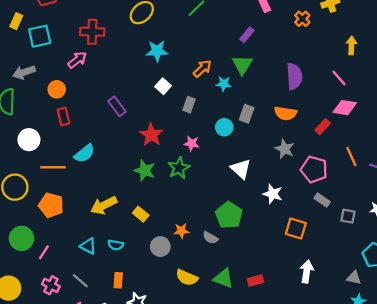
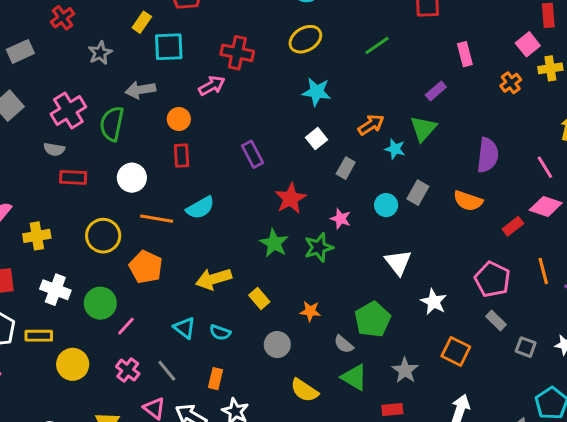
gray star: (285, 149) -> (405, 370), moved
orange star: (181, 231) -> (310, 311), moved
green triangle: (223, 278) -> (354, 377), moved

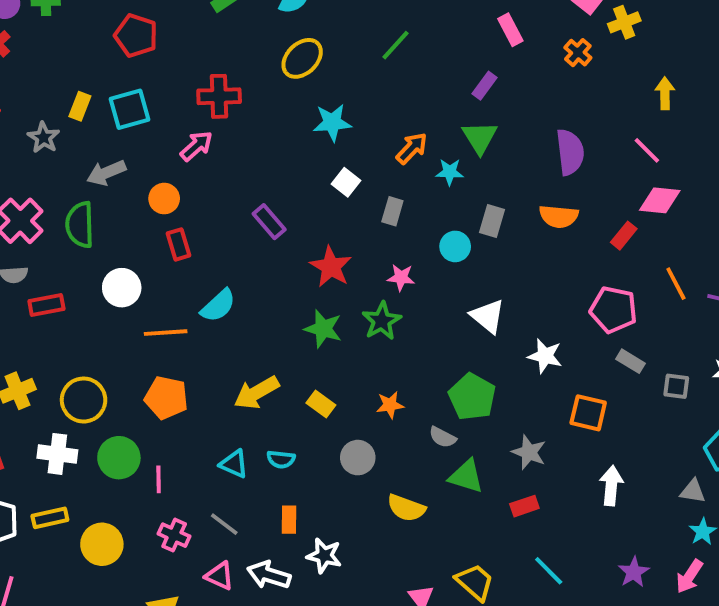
yellow rectangle: (142, 22) -> (80, 106), moved
yellow circle: (103, 236) -> (84, 400), moved
pink line: (126, 326) -> (159, 479), turned -30

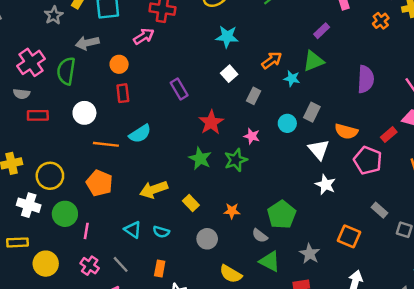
green triangle: (480, 137) -> (313, 61), turned 30
orange semicircle: (559, 216) -> (346, 131), moved
pink pentagon: (613, 310) -> (368, 160), moved
white triangle: (488, 316) -> (319, 150), moved
white star: (545, 356) -> (326, 185), moved

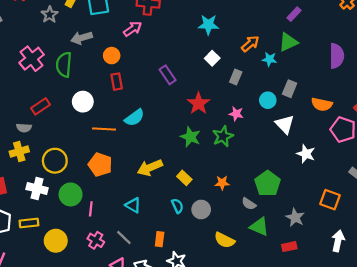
gray semicircle: (22, 94) -> (24, 128), moved
red rectangle: (38, 115) -> (41, 106), turned -30
white triangle: (319, 150) -> (285, 124), moved
cyan semicircle: (161, 232) -> (177, 206), moved, turned -128

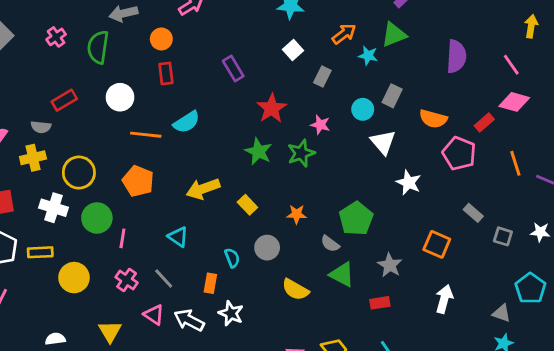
pink cross: (32, 59) -> (56, 37), size x0.6
cyan semicircle: (177, 206) -> (232, 258), moved

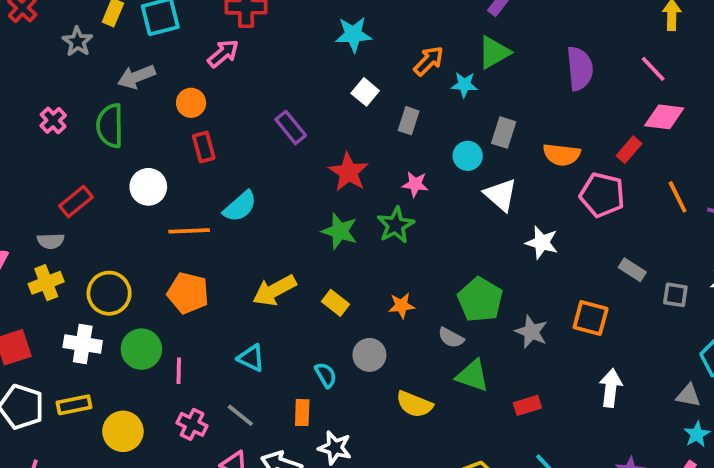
gray star: (390, 265) -> (531, 332), moved

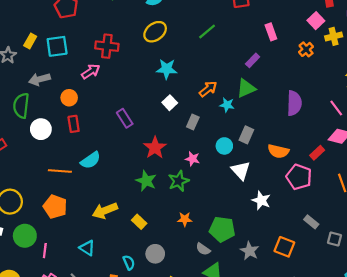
white circle: (148, 187) -> (41, 129), moved
green pentagon: (480, 300) -> (222, 229), turned -30
orange star: (402, 306) -> (185, 219), moved

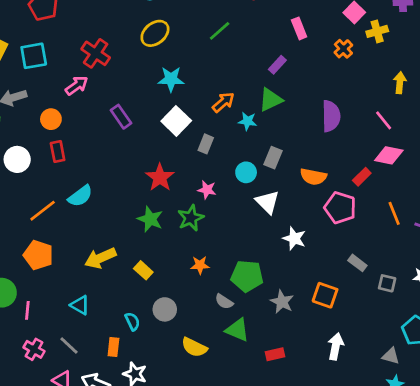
red cross: (107, 46) -> (96, 53), turned 30
white square: (170, 103) -> (176, 121), size x1.5
purple rectangle: (125, 118) -> (121, 117), moved
orange line: (60, 171) -> (43, 211), turned -40

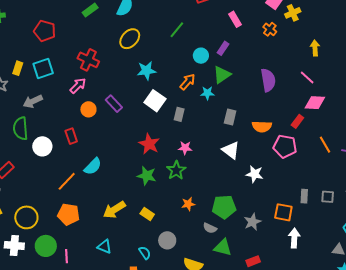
orange circle: (51, 119) -> (88, 109), moved
cyan circle: (246, 172) -> (201, 56), moved
gray rectangle: (357, 263) -> (304, 196), moved, turned 64
gray star: (282, 302) -> (252, 222), turned 30
white arrow: (336, 346) -> (294, 238), moved

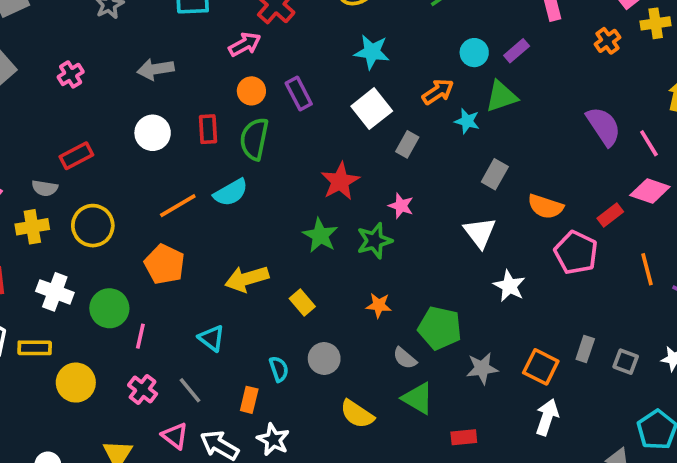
purple semicircle: (268, 80) -> (604, 126), moved, turned -40
gray arrow: (33, 101) -> (155, 69), moved
green semicircle: (21, 128) -> (254, 139), moved
yellow circle: (26, 217) -> (93, 226), moved

